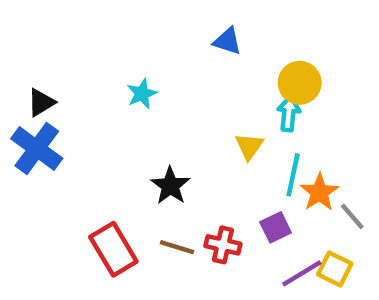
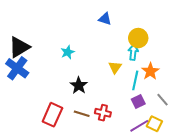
cyan star: (142, 94) -> (68, 52), moved
black triangle: (41, 102) -> (19, 47), size x1.6
orange star: (319, 192) -> (150, 71), moved
purple square: (276, 227) -> (138, 102), moved
red rectangle: (113, 249) -> (52, 115), turned 55

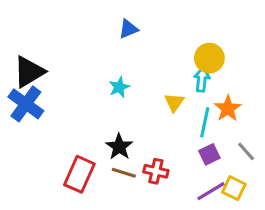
blue triangle: (105, 19) -> (128, 29), moved, turned -40
cyan star: (68, 52) -> (119, 87), moved
black star: (79, 85) -> (119, 147), moved

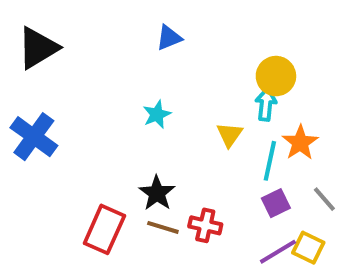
black triangle: (29, 72) -> (38, 48), moved

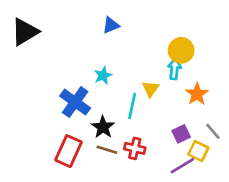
blue cross: (34, 137) -> (75, 102), moved
cyan line: (270, 161) -> (132, 106), moved
yellow square: (308, 248) -> (198, 151), moved

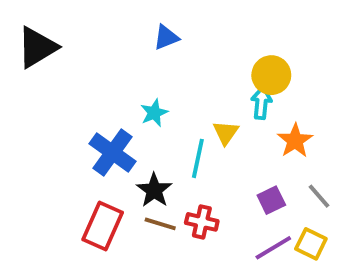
yellow square: (198, 151) -> (311, 244), moved

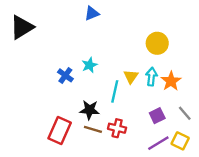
blue triangle: (166, 37) -> (92, 13), moved
cyan arrow: (261, 103) -> (151, 77), moved
blue cross: (113, 152) -> (65, 75), moved, size x0.6
black star: (154, 190) -> (89, 110), turned -30

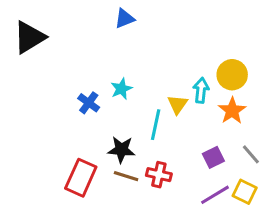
yellow circle: (157, 43) -> (232, 75), moved
cyan arrow: (151, 77) -> (201, 90), moved

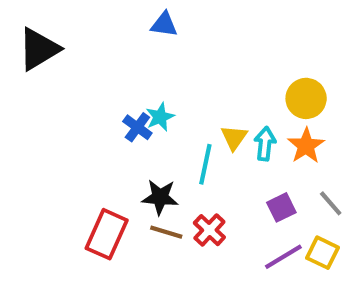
blue triangle: (125, 19) -> (164, 24), turned 30
cyan arrow: (201, 90) -> (265, 144), moved
blue cross: (89, 103) -> (137, 127), moved
red cross: (159, 175) -> (209, 230), turned 30

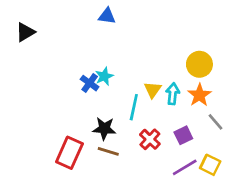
black triangle: (39, 49) -> (25, 32), size x0.7
gray line: (331, 203) -> (216, 122), moved
red cross: (209, 230) -> (150, 139), moved

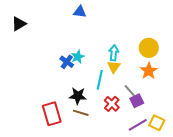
cyan arrow: (173, 94) -> (114, 53), moved
gray line: (216, 122) -> (130, 91), moved
red rectangle: (69, 153) -> (52, 114), turned -40

